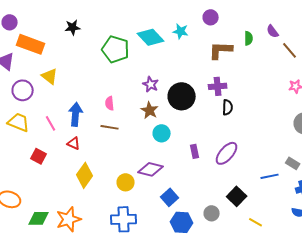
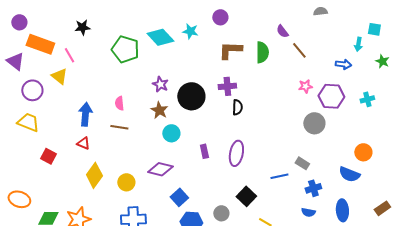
green semicircle: (249, 38) -> (262, 52), moved, size x1.5
pink line: (51, 123) -> (69, 55), moved
purple ellipse: (227, 153) -> (236, 153), turned -30
yellow circle: (126, 182) -> (126, 182), moved

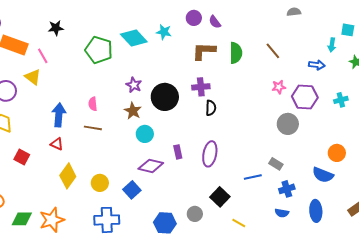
purple semicircle: (282, 31) -> (215, 22), moved
purple diamond: (160, 169) -> (151, 166), moved
blue square: (179, 197) -> (132, 190), moved

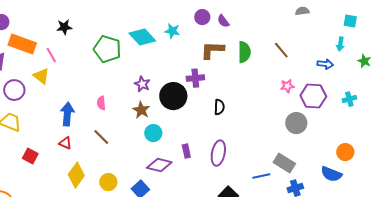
cyan square: (348, 30) -> (350, 21), moved
purple cross: (201, 87) -> (195, 78), moved
brown line: (93, 128) -> (101, 137), moved, turned 36
gray rectangle: (276, 164) -> (284, 163), size x1.5

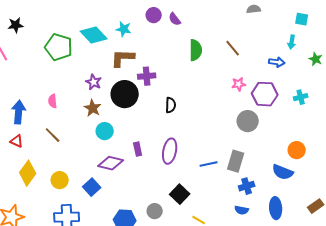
brown L-shape: (212, 50) -> (123, 58), moved
gray rectangle: (284, 163) -> (236, 161), turned 75
blue line: (261, 176) -> (209, 164), moved

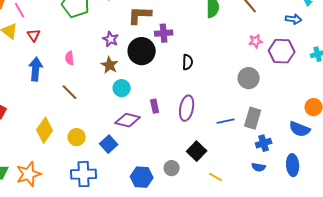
gray circle: (248, 121) -> (249, 78), moved
red triangle: (17, 141) -> (34, 35), moved, turned 32

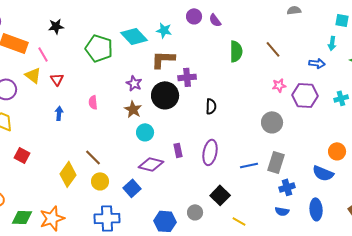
blue arrow: (36, 69) -> (59, 113), size x0.6
brown line: (70, 92) -> (93, 157), moved

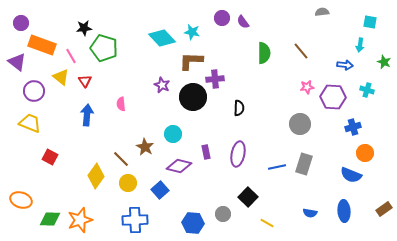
green pentagon: (99, 48) -> (104, 48), moved
cyan cross: (341, 98) -> (367, 90), moved, turned 32
brown star: (133, 109) -> (145, 147), moved
blue arrow: (59, 113) -> (87, 115), size x1.5
blue cross: (287, 187) -> (353, 127), moved

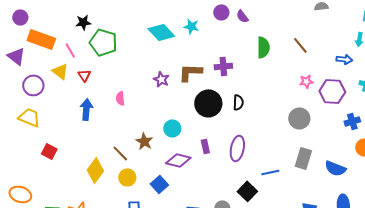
brown L-shape: (191, 61) -> (190, 72), moved
purple cross: (215, 79) -> (223, 66), moved
black circle: (193, 97) -> (208, 103), moved
blue line: (277, 167) -> (270, 172), moved
blue semicircle: (351, 175) -> (335, 168), moved

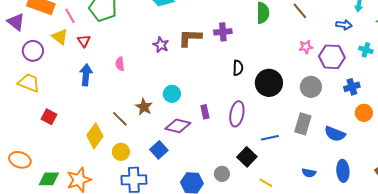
black circle: (208, 103) -> (269, 83), moved
gray circle: (299, 118) -> (311, 87), moved
yellow circle: (127, 177) -> (121, 152), moved

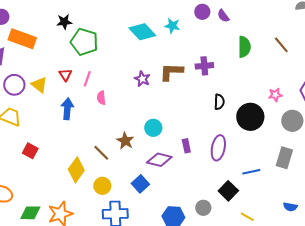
pink line: (70, 16) -> (87, 79), moved, turned 49
yellow triangle: (60, 37) -> (39, 85), moved
pink star: (306, 47) -> (275, 95), moved

